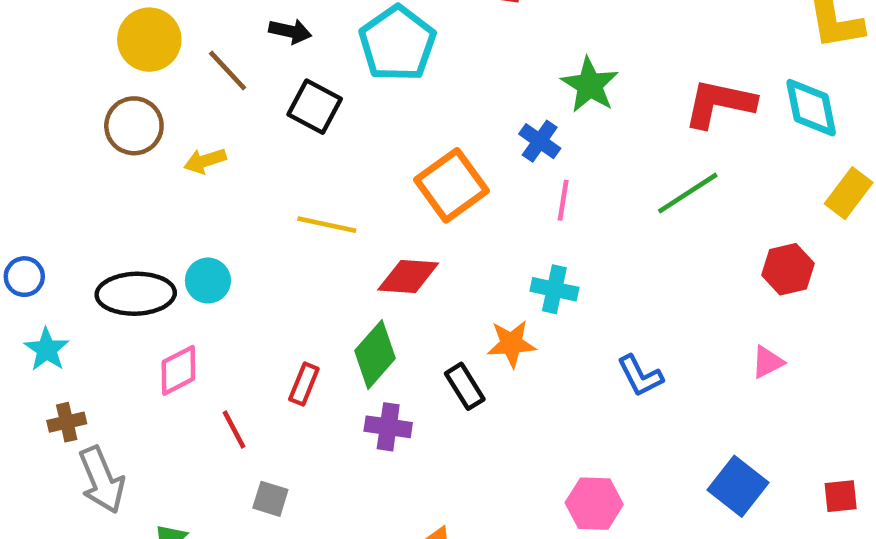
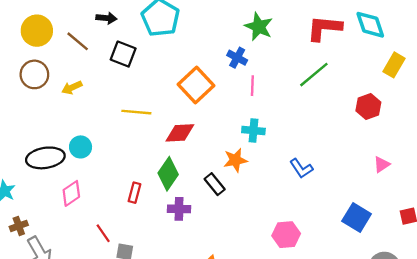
pink triangle: (768, 362) -> (382, 164), moved
red line: (234, 430) -> (103, 233), moved

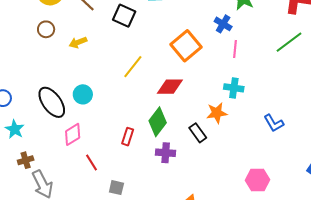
brown circle: (34, 74) -> (46, 29), size x0.7
yellow line: (136, 112) -> (133, 67), turned -60
black ellipse: (45, 158) -> (52, 102), turned 60
red line: (103, 233) -> (92, 162), moved

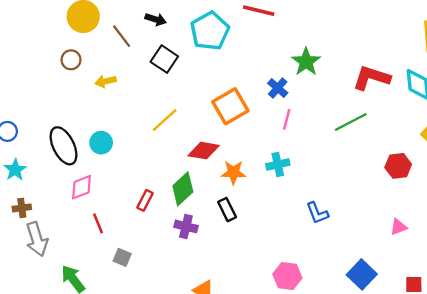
cyan cross: (234, 88) -> (278, 164), turned -30
orange star: (217, 113) -> (233, 172), moved

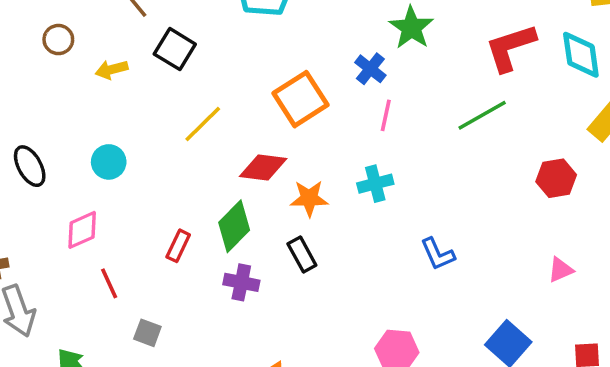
black square: (164, 59) -> (175, 49), moved
red L-shape: (371, 78) -> (510, 47), turned -33
black ellipse: (64, 146) -> (30, 166), moved, size x0.7

